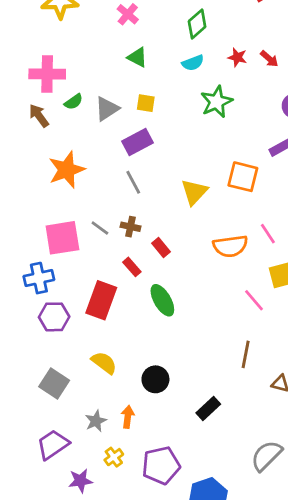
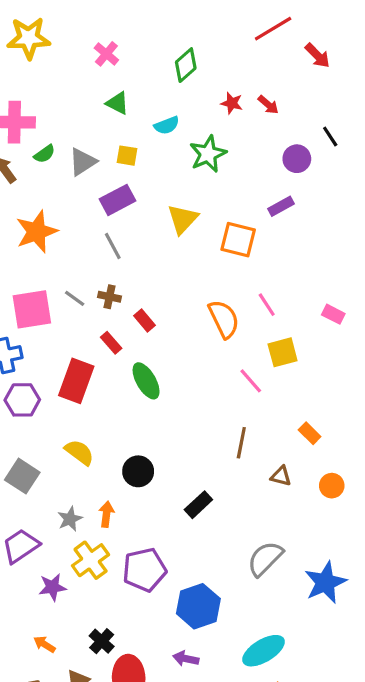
cyan semicircle: (193, 63) -> (167, 125), moved
yellow triangle: (194, 192) -> (183, 219), moved
orange semicircle: (230, 246) -> (224, 319), turned -108
yellow cross: (114, 457) -> (91, 560), size x1.6

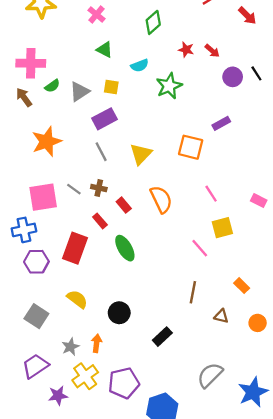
purple circle: (297, 159) -> (233, 77), moved
yellow triangle: (183, 219) -> (141, 154), moved
orange semicircle: (224, 319) -> (161, 199), moved

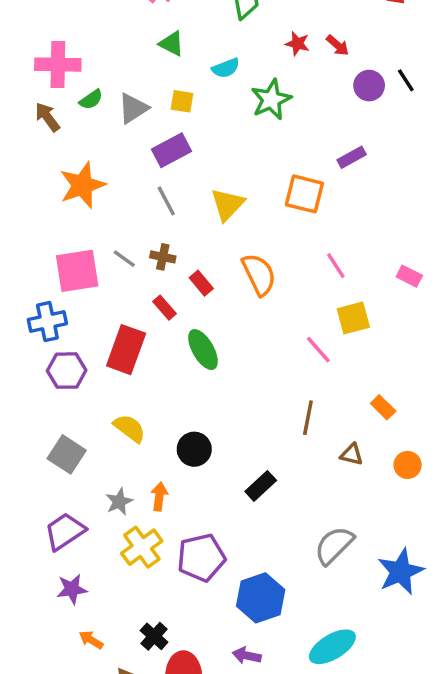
purple star: (58, 396) -> (72, 589), moved

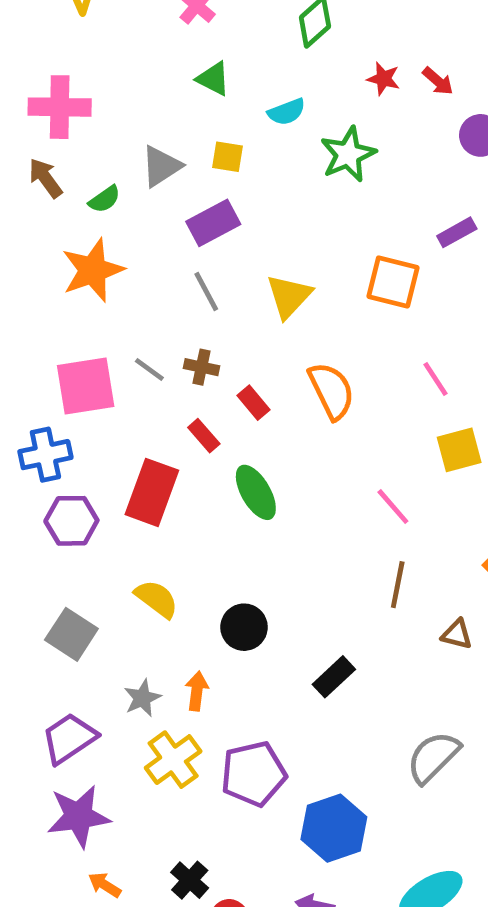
green semicircle: (91, 100) -> (105, 199), moved
pink line: (318, 350) -> (393, 507), moved
purple star: (72, 589) -> (79, 816), size x1.5

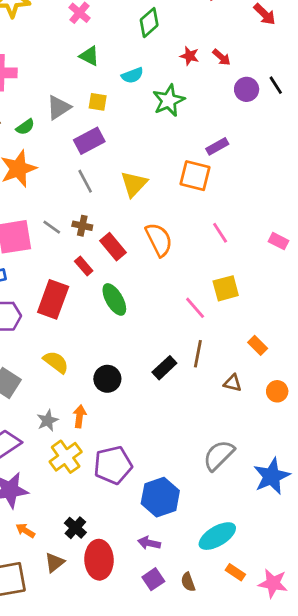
purple rectangle: (457, 232) -> (217, 146), moved
red rectangle: (253, 403) -> (113, 247), size x1.4
yellow square: (459, 450) -> (226, 288), moved
black rectangle: (334, 677) -> (164, 368), moved

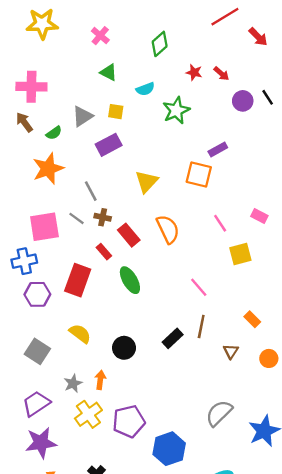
gray line: (85, 181) -> (91, 191), moved
pink rectangle: (279, 241) -> (259, 216), moved
yellow square: (226, 288) -> (240, 254), moved
brown triangle: (233, 383) -> (231, 351), turned 49

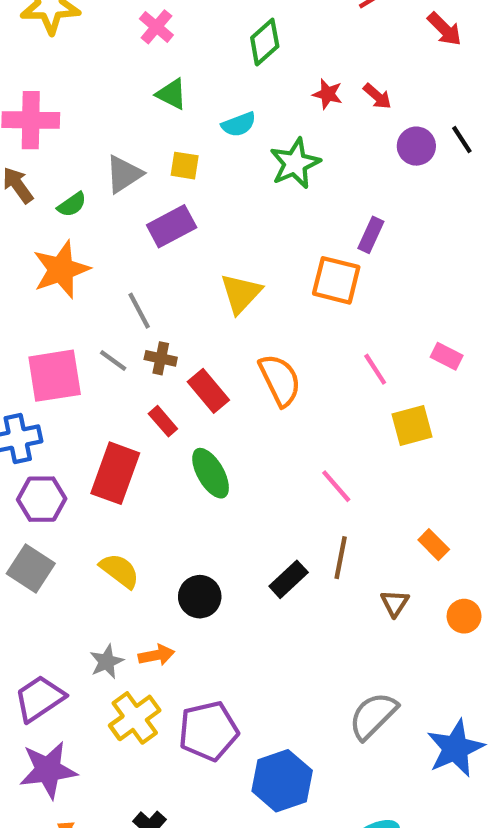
purple rectangle: (218, 150) -> (371, 235), turned -36
gray square: (37, 351) -> (31, 568), moved
orange arrow: (100, 380) -> (156, 655), turned 72

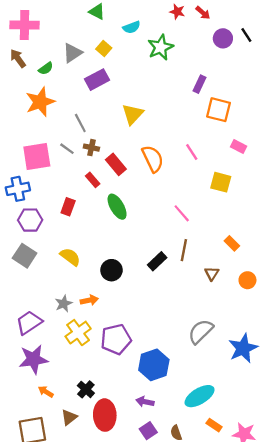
yellow square: (185, 166) -> (104, 48), turned 32
orange square: (336, 280) -> (218, 110), moved
pink line: (375, 369) -> (192, 152), moved
yellow square: (412, 426) -> (221, 182), turned 30
red rectangle: (115, 473) -> (68, 207), size x0.6

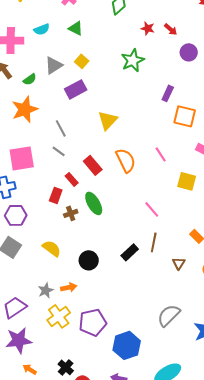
cyan semicircle: (132, 27) -> (42, 29), moved
brown cross: (91, 148) -> (71, 213), moved, turned -32
gray line: (67, 149) -> (59, 151), moved
red rectangle: (68, 207) -> (56, 195), moved

